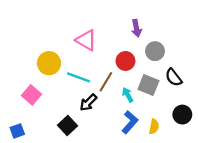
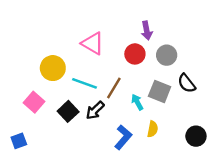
red circle: (125, 61) -> (135, 54), moved
black circle: (182, 115) -> (196, 136), moved
blue L-shape: (130, 122) -> (123, 137), moved
black square: (68, 125) -> (68, 111), moved
yellow semicircle: (154, 127) -> (153, 129), moved

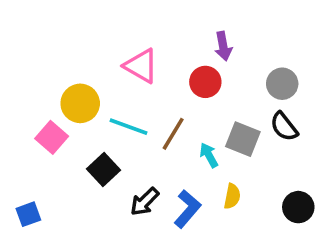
gray circle: (167, 55) -> (282, 84), moved
pink square: (34, 102) -> (52, 137), moved
black arrow: (95, 110) -> (145, 202), moved

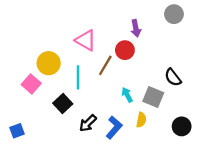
gray circle: (282, 84) -> (174, 14), moved
cyan line: (128, 127) -> (78, 77), turned 70
brown line: (173, 134) -> (105, 65), moved
gray square: (243, 139) -> (153, 97), moved

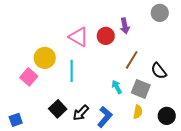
red circle: (125, 50) -> (106, 36), moved
brown line: (105, 65) -> (132, 60), moved
black square: (63, 104) -> (58, 109), moved
yellow semicircle: (141, 120) -> (138, 112), moved

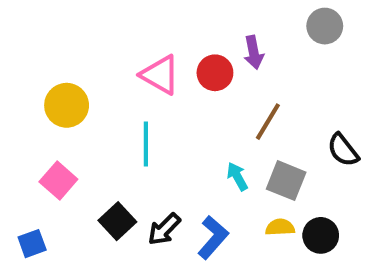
yellow circle: (45, 58) -> (67, 105), moved
black semicircle: (159, 71) -> (343, 150), moved
pink square: (29, 77) -> (58, 181), moved
yellow semicircle: (138, 112) -> (280, 227), turned -104
black circle: (167, 116) -> (321, 235), moved

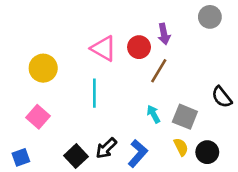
brown line: (268, 122) -> (159, 71), moved
black square: (117, 221) -> (76, 156), moved
yellow semicircle: (280, 227) -> (181, 147), turned 66

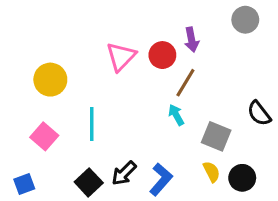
pink triangle: (104, 48) -> (121, 57), turned 44
cyan line: (94, 93) -> (92, 124), moved
cyan arrow: (153, 114) -> (176, 115), moved

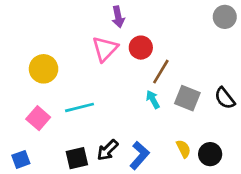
gray circle: (245, 20) -> (225, 17), moved
purple arrow: (192, 40) -> (118, 17), moved
cyan line: (92, 124) -> (80, 107), turned 76
gray square: (216, 136) -> (187, 98), moved
black square: (89, 182) -> (77, 158), turned 30

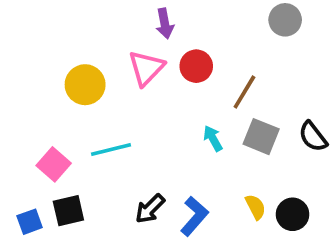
gray circle: (225, 17) -> (285, 20), moved
yellow circle: (44, 69) -> (85, 85), moved
brown line: (161, 72) -> (244, 92), moved
black square: (77, 158) -> (68, 211), moved

